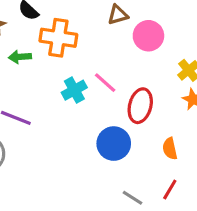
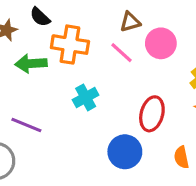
green arrow: (20, 57) -> (31, 64), size x1.4
pink line: (105, 83) -> (121, 53), moved

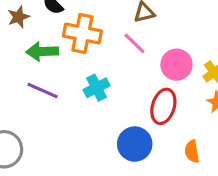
pink circle: (161, 43) -> (176, 65), moved
purple line: (26, 125) -> (43, 90), moved

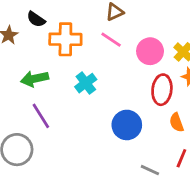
green arrow: (42, 51) -> (35, 79), moved
purple line: (43, 90) -> (41, 116), moved, turned 44
red ellipse: (163, 106) -> (162, 90), moved

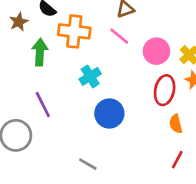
green arrow: (35, 79) -> (40, 52), moved, turned 100
blue circle: (127, 125) -> (109, 113), moved
gray line: (150, 170) -> (88, 164), moved

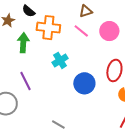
pink circle: (156, 51) -> (109, 31), moved
blue circle: (109, 113) -> (84, 83), moved

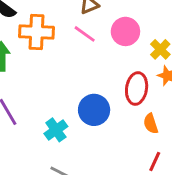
cyan cross: (60, 60) -> (56, 130), moved

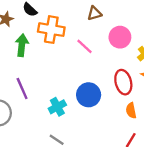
pink line: (85, 34) -> (85, 46), moved
red ellipse: (137, 88) -> (123, 82), turned -30

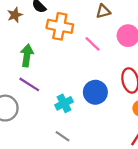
green arrow: (22, 45) -> (27, 56), moved
purple line: (22, 89) -> (29, 84), turned -35

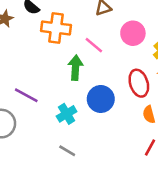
green arrow: (27, 56) -> (75, 68), moved

